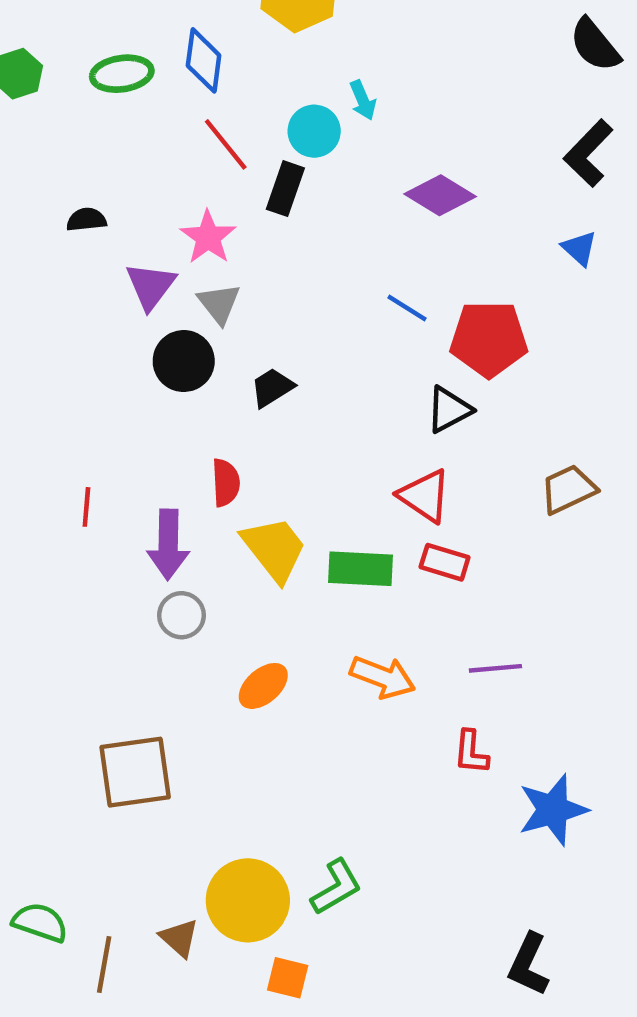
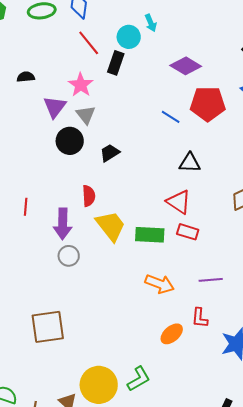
red pentagon: (489, 339) -> (208, 104), moved
black triangle: (449, 410) -> (190, 163), turned 30
orange ellipse: (263, 686) -> (172, 334), moved

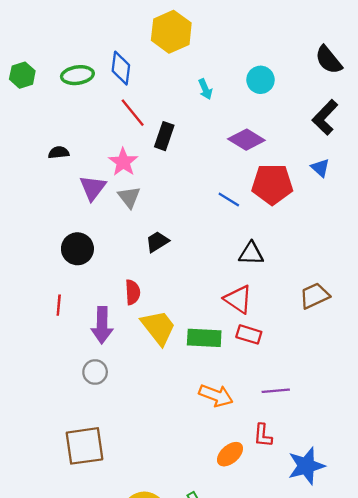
cyan circle: (129, 37) -> (261, 80), moved
black circle: (70, 141) -> (77, 249), moved
gray circle: (69, 256) -> (95, 372), moved

